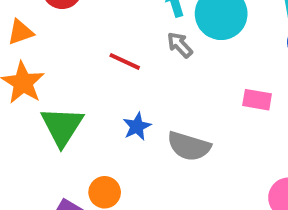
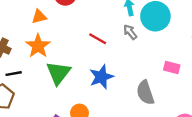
blue star: (137, 126) -> (101, 77), size x1.5
gray semicircle: (189, 146) -> (145, 93), moved, turned 50

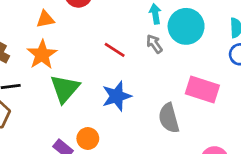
pink rectangle: (172, 67) -> (202, 89), size x1.6

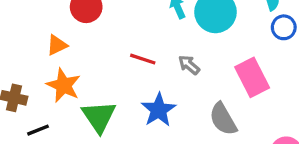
gray arrow: (154, 44) -> (189, 65), moved
pink rectangle: (202, 89) -> (252, 77), turned 60

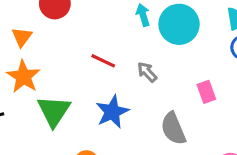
orange triangle: (57, 45) -> (22, 37), turned -35
pink rectangle: (252, 77) -> (206, 92), size x0.6

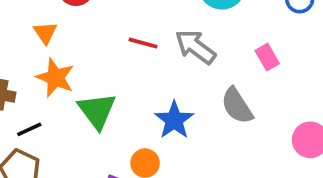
gray arrow: (147, 72) -> (195, 47), size x1.6
blue star: (112, 112) -> (174, 120), moved

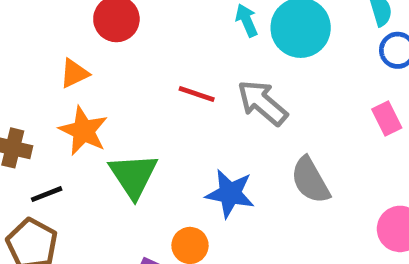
orange triangle: (45, 33) -> (74, 73), turned 35
pink rectangle: (267, 57) -> (387, 118), moved
blue star: (174, 120) -> (230, 194), turned -30

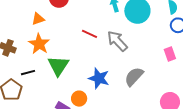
gray semicircle: (310, 180) -> (134, 77), turned 65
black line: (47, 194) -> (28, 73), moved

